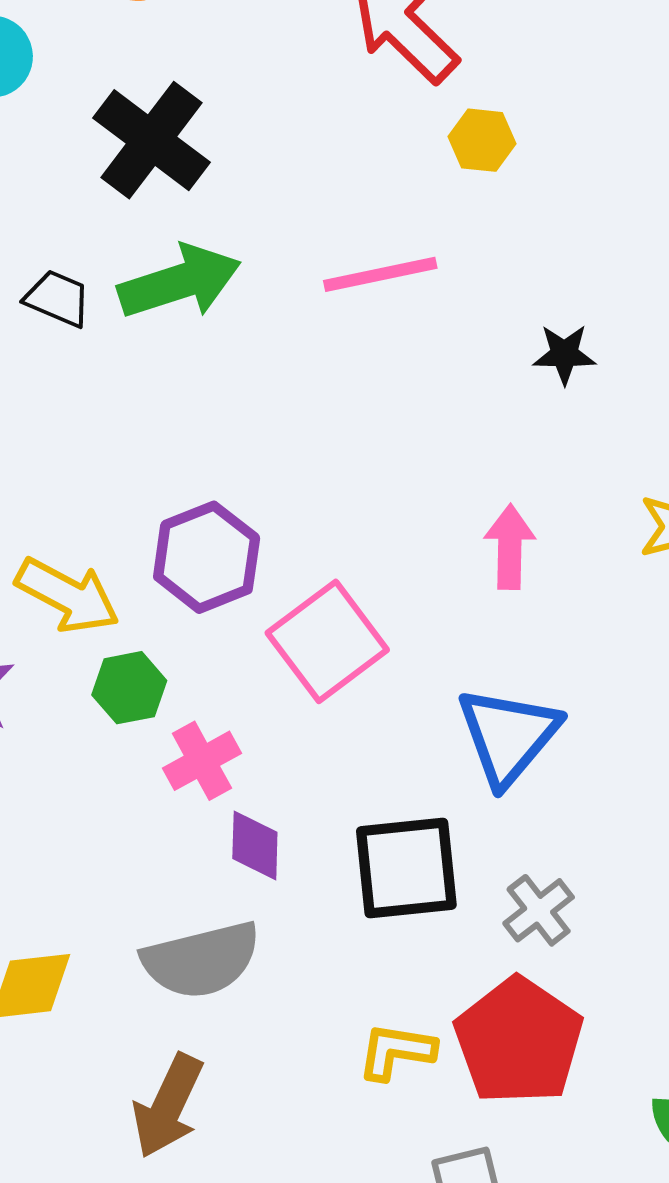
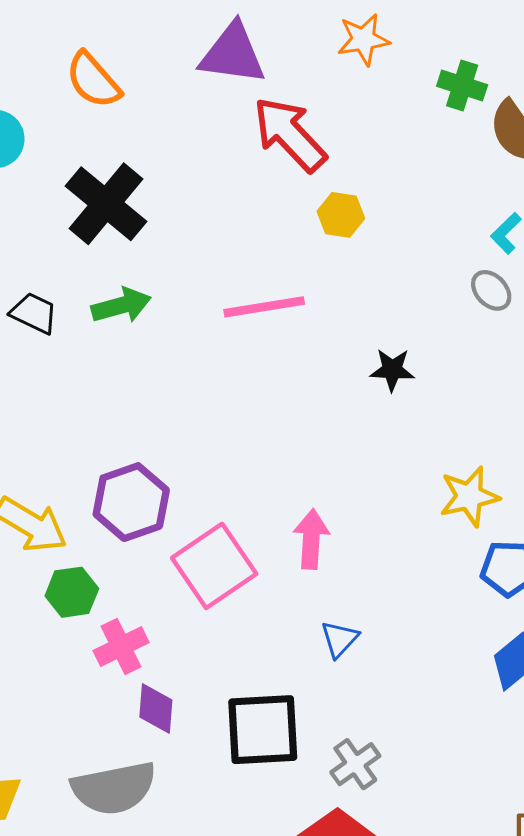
green arrow: (180, 282) -> (121, 305), size x0.7
pink arrow: (510, 547) -> (311, 539), moved
blue triangle: (508, 736) -> (340, 639), size x0.5

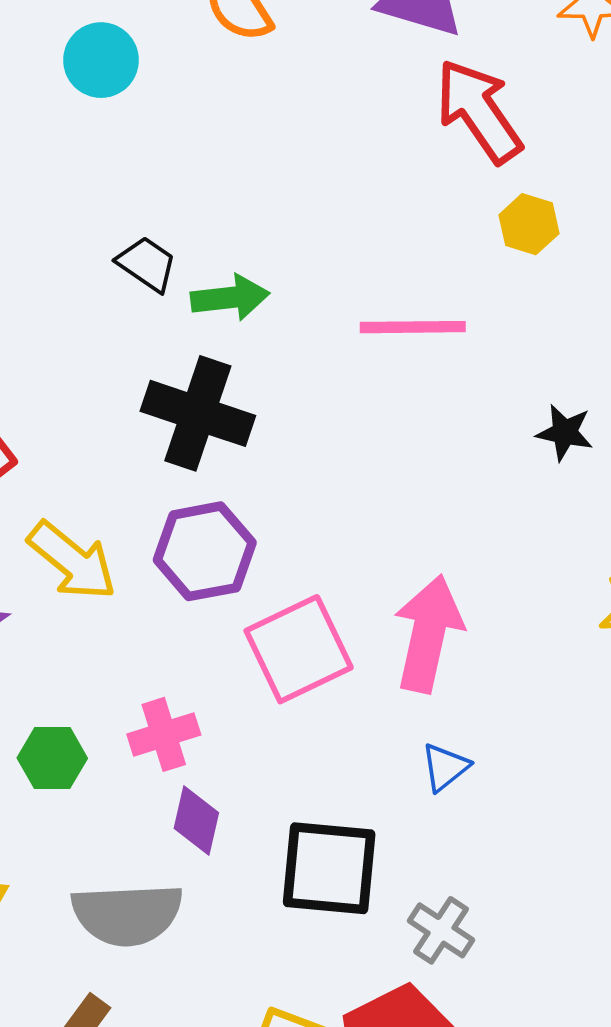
black cross: (106, 204) -> (198, 413), moved, turned -30
black trapezoid: (34, 313) -> (147, 264), moved
pink arrow: (311, 539) -> (428, 634), size x1.5
green hexagon: (72, 592) -> (52, 758), moved
gray cross: (355, 764) -> (441, 930), turned -30

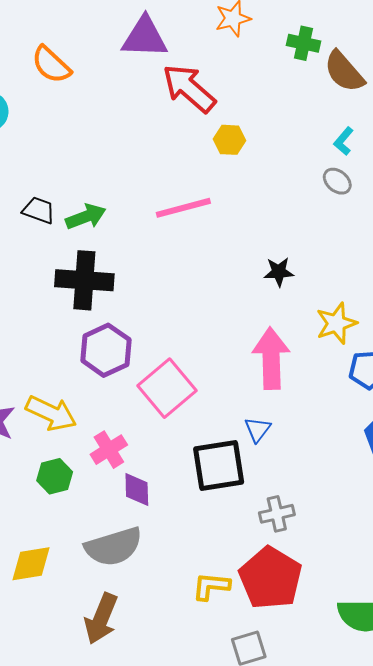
black star: (565, 432) -> (279, 272), moved
yellow arrow: (72, 561) -> (51, 413), moved
pink arrow: (428, 634) -> (271, 358), moved
black square: (329, 868) -> (219, 465), moved
gray cross: (441, 930) -> (277, 514), turned -32

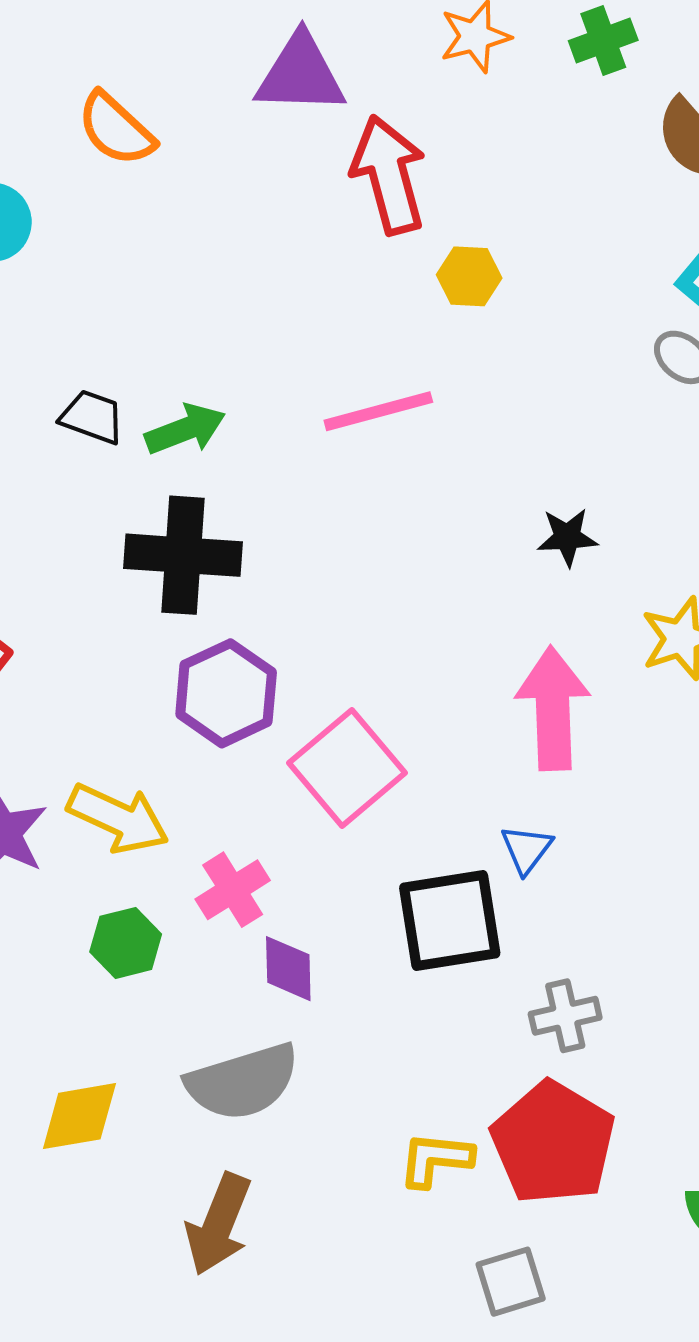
green cross: (303, 43) -> (603, 40), moved, turned -32
red arrow: (189, 88) -> (389, 175), turned 34

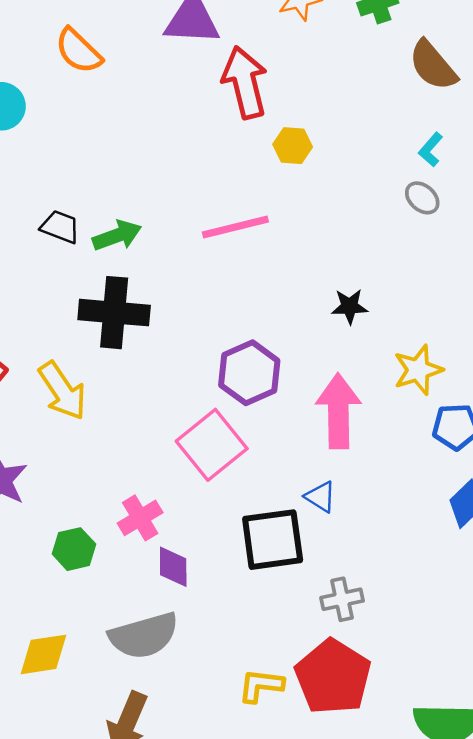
purple hexagon: (226, 693) -> (249, 373), moved
yellow arrow: (118, 818) -> (62, 391), moved, turned 30
blue triangle: (527, 849) -> (320, 497), turned -36

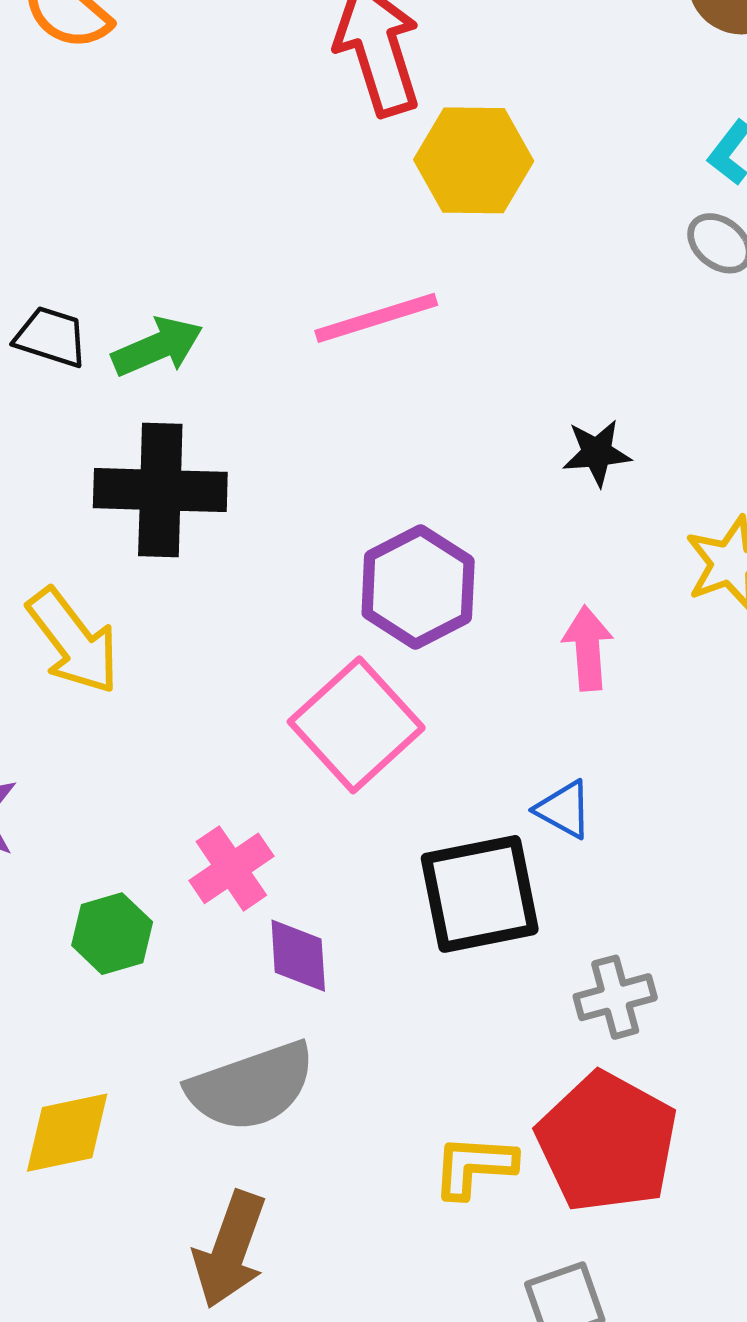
yellow hexagon: (293, 146) -> (474, 160), size x1.6
pink arrow: (338, 411) -> (588, 648), size x0.6

